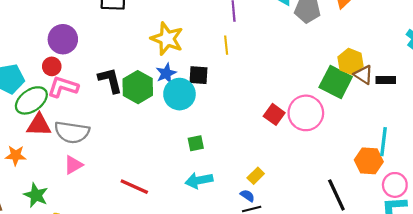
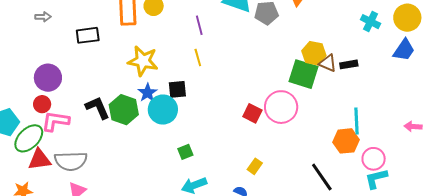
yellow rectangle: (256, 176) -> (255, 166), moved

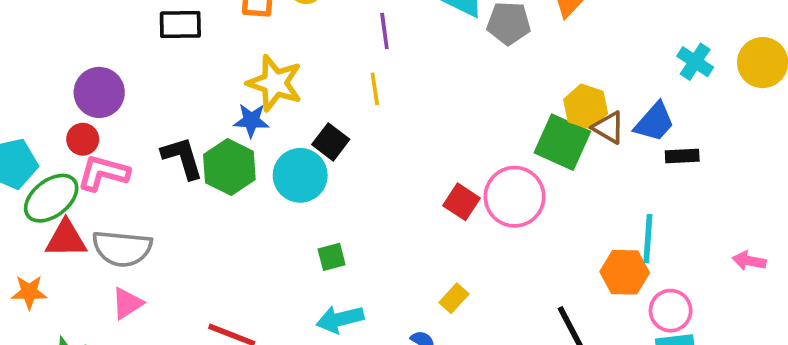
blue trapezoid: (404, 50) -> (654, 122), moved
black rectangle: (349, 64) -> (682, 156), moved
black square: (177, 89) -> (331, 142), turned 36
blue star: (147, 93) -> (251, 120), moved, turned 30

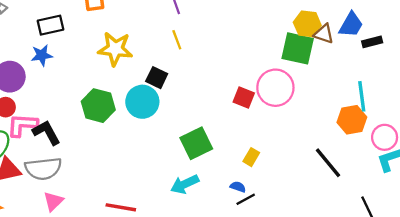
blue star: (251, 120) -> (42, 55), moved
black L-shape: (182, 158) -> (46, 132), moved
green square: (332, 257) -> (196, 143), moved, size x1.8

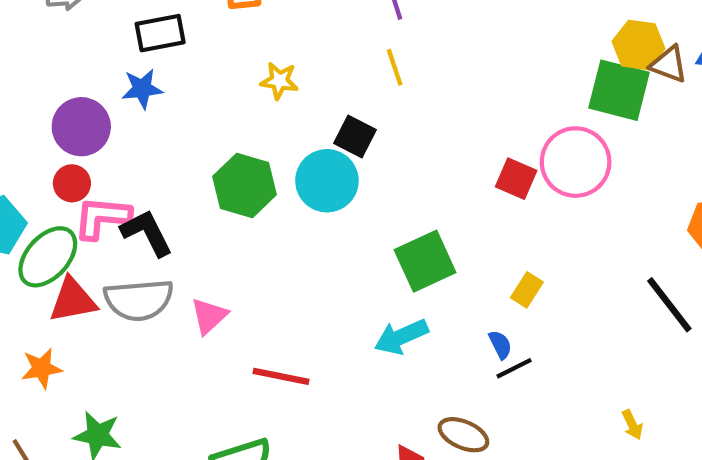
yellow star: (115, 49) -> (279, 81), size x0.6
blue semicircle: (238, 187) -> (500, 345), turned 42
pink triangle: (53, 201) -> (209, 316), moved

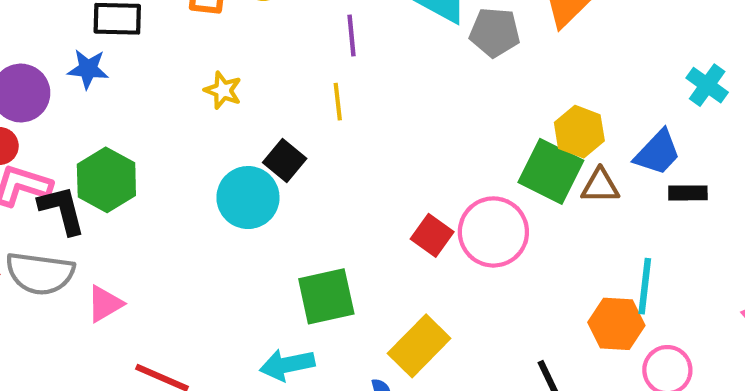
brown triangle: (669, 64) -> (600, 186), moved, turned -33
green hexagon: (245, 185) -> (106, 180), moved
yellow rectangle: (527, 290) -> (419, 346), size x1.8

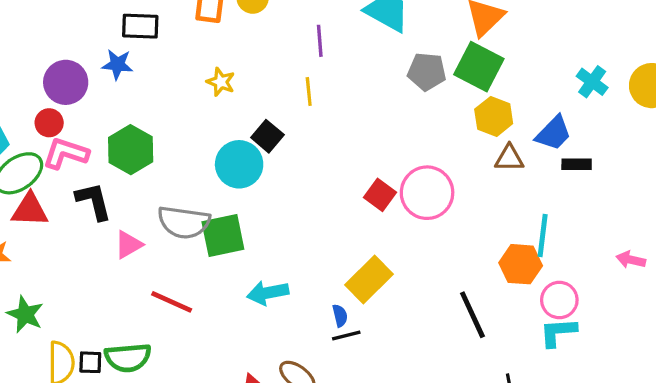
gray pentagon: (495, 32) -> (427, 72), moved
green square: (551, 171) -> (479, 67), moved
black L-shape: (62, 210) -> (94, 201), moved
gray semicircle: (40, 273) -> (184, 222), moved
green square: (326, 296) -> (223, 235), moved

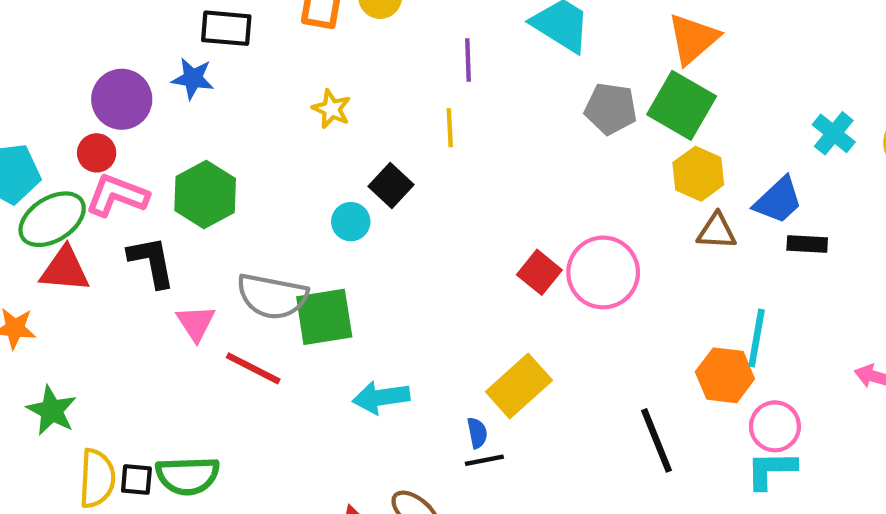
cyan circle: (239, 164) -> (351, 222), size x0.6
pink triangle: (128, 245) -> (196, 323), turned -36
red line: (172, 302) -> (253, 368), moved

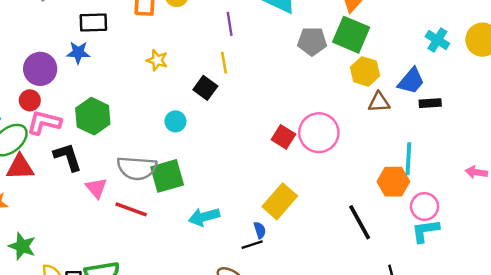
black square: (391, 185) -> (205, 88), moved
black line: (484, 460) -> (252, 245), moved

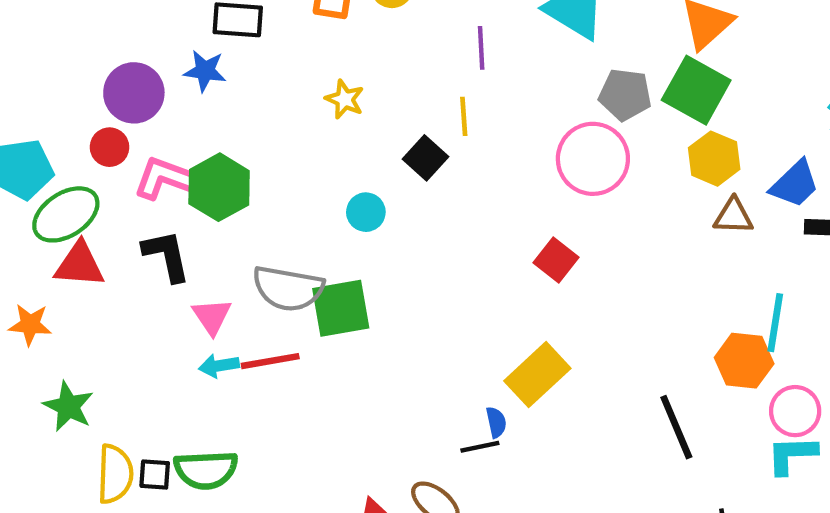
pink L-shape: (44, 123) -> (165, 178), moved
pink circle: (319, 133) -> (593, 159), moved
red line: (131, 209) -> (270, 361), turned -36
cyan arrow: (204, 217) -> (219, 366), moved, size x0.7

